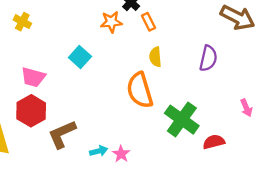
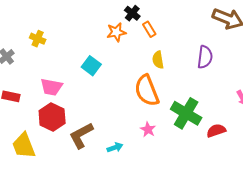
pink star: (121, 154) -> (148, 129), moved

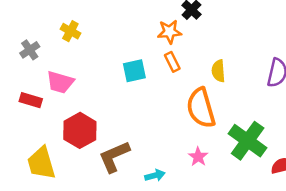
orange rectangle: (149, 29) -> (172, 62), moved
cyan square: (91, 66) -> (134, 71), turned 36
pink trapezoid: (51, 87) -> (60, 82), moved

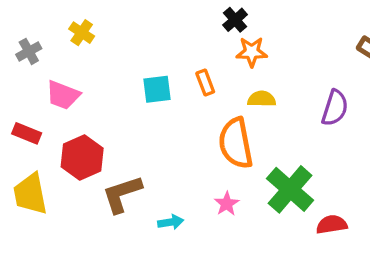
orange star: (169, 32) -> (252, 52), moved
yellow semicircle: (218, 71) -> (262, 99), turned 90
red rectangle: (31, 100) -> (27, 133), moved

